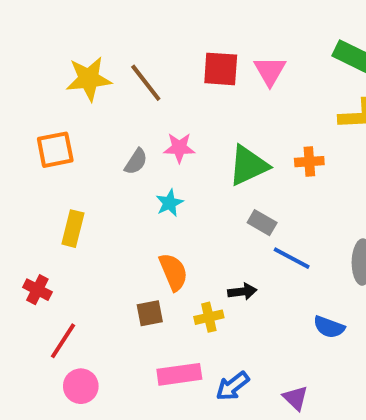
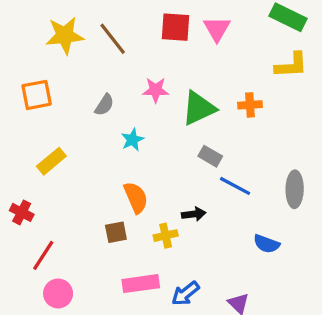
pink star: (179, 148) -> (156, 90), moved
yellow rectangle: (73, 229) -> (51, 161), turned 36

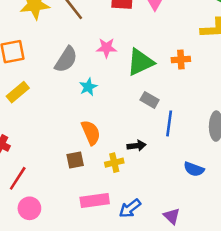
gray semicircle: (104, 105) -> (66, 60), size x1.5
yellow rectangle: (51, 161) -> (18, 92), moved
blue line: (235, 186) -> (169, 123), turned 70

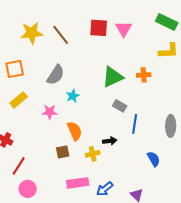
pink star: (106, 48) -> (50, 112), moved
blue semicircle: (194, 169) -> (154, 159), turned -140

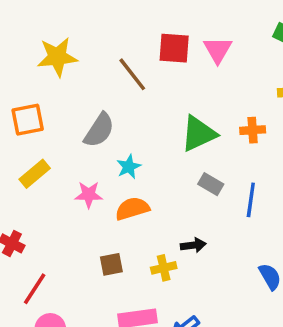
brown line: (61, 35) -> (132, 74), moved
blue line: (135, 124) -> (251, 200), moved
orange semicircle: (75, 131) -> (132, 209), moved, turned -84

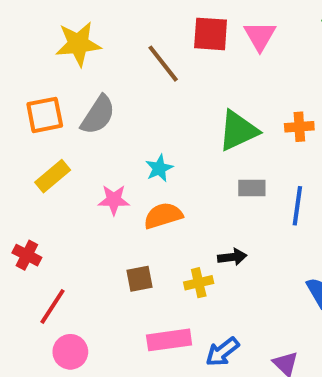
gray semicircle: (99, 130) -> (98, 115), moved
gray rectangle: (211, 184) -> (252, 188), turned -30

